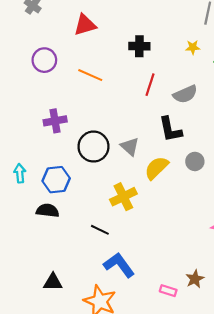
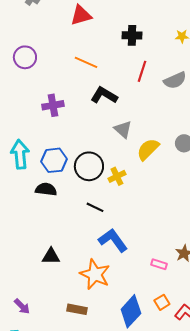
purple circle: (44, 60) -> (25, 57), moved
black L-shape: (170, 129) -> (104, 95), moved, turned 132
black circle: (93, 147) -> (89, 166), moved
cyan arrow: (20, 173) -> (20, 154), size x1.6
yellow cross: (123, 197) -> (117, 176), size x0.7

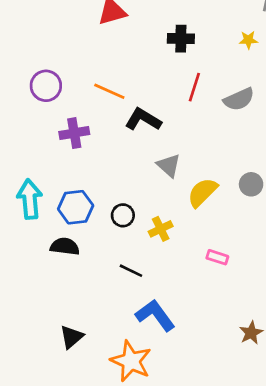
purple circle: (25, 57) -> (46, 86), moved
orange line: (86, 62) -> (109, 91), moved
black circle: (89, 166) -> (123, 215), size x0.6
black triangle: (51, 256) -> (72, 337), turned -42
pink rectangle: (159, 264) -> (217, 257), moved

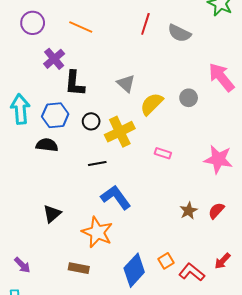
gray semicircle: (239, 99) -> (179, 33), turned 50
black L-shape: (143, 120) -> (75, 83), moved, turned -116
purple cross: (74, 133) -> (54, 59), turned -30
yellow cross: (161, 229) -> (120, 132), size x1.6
black line: (131, 271) -> (97, 163), turned -36

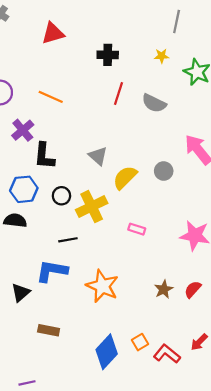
blue L-shape: (116, 197) -> (52, 271), moved, turned -44
orange star: (97, 232) -> (102, 286), moved
brown rectangle: (79, 268) -> (49, 330), moved

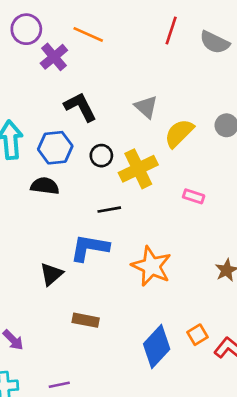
purple cross: (23, 130) -> (54, 57), moved
black L-shape: (44, 156) -> (80, 107), turned 148

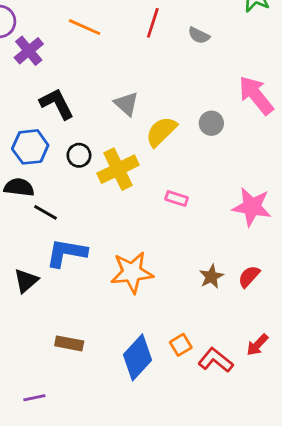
orange line: (88, 34) -> (85, 27), moved
gray semicircle: (215, 42) -> (199, 35), size x0.7
black line: (109, 210) -> (46, 212), moved, turned 40
orange star: (151, 266) -> (132, 272), turned -30
brown rectangle: (86, 320) -> (69, 343), moved

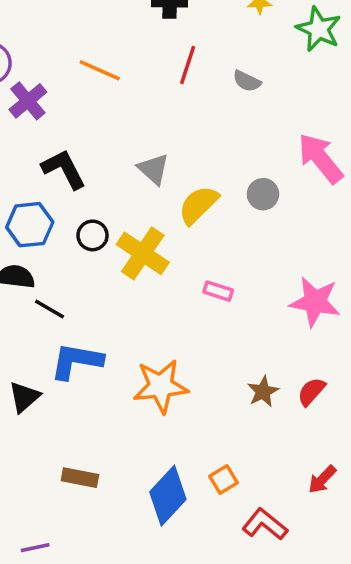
yellow cross: (118, 169) -> (143, 253), turned -30
red L-shape: (216, 360) -> (265, 524), moved

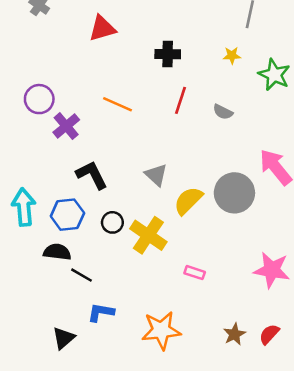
gray circle: (263, 194) -> (234, 193), size x1.8
pink rectangle: (218, 291) -> (195, 273), moved
blue L-shape: (76, 361) -> (101, 312), size x0.7

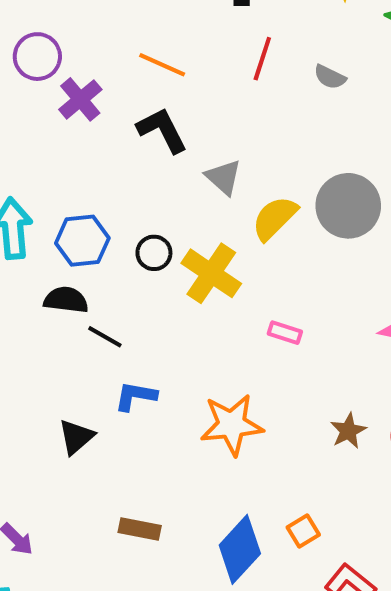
black L-shape: (92, 175) -> (162, 130), moved

